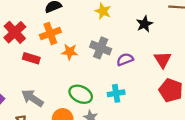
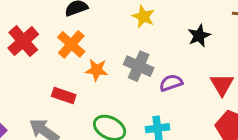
orange cross: (50, 34) -> (71, 44), turned -30
red rectangle: (31, 58) -> (64, 95), moved

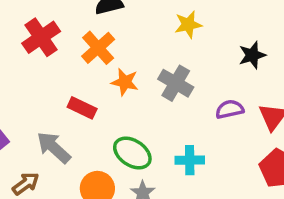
yellow star: (143, 17) -> (188, 25), turned 30
purple semicircle: (171, 83) -> (230, 109), moved

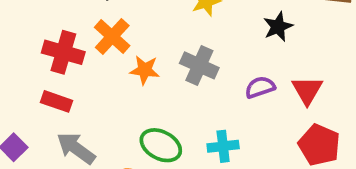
red cross: (41, 37) -> (63, 52), moved, turned -33
red rectangle: (82, 108) -> (56, 101), moved

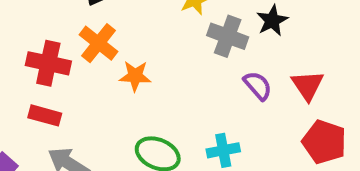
gray cross: (199, 65) -> (228, 36), moved
purple semicircle: (260, 87) -> (258, 86), turned 72

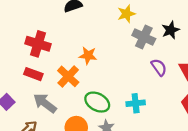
orange cross: (98, 43) -> (68, 76), moved

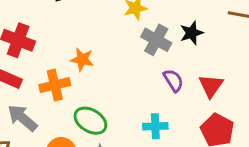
orange cross: (68, 76) -> (55, 85), turned 30
cyan cross: (136, 103) -> (155, 126), moved

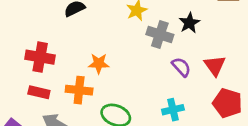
orange cross: (55, 85) -> (79, 90), turned 30

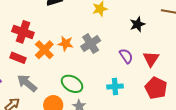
gray cross: (160, 35) -> (91, 44), moved, turned 30
orange cross: (79, 90) -> (44, 50), moved, turned 30

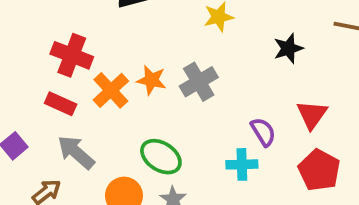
purple semicircle: (126, 56) -> (263, 132), moved

